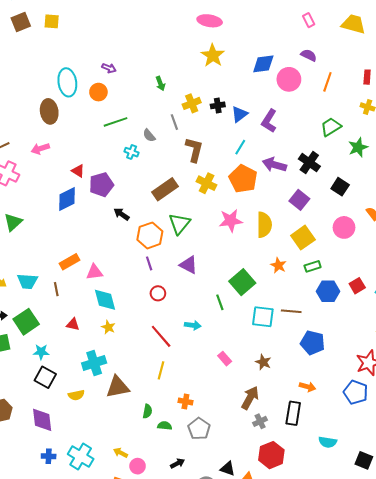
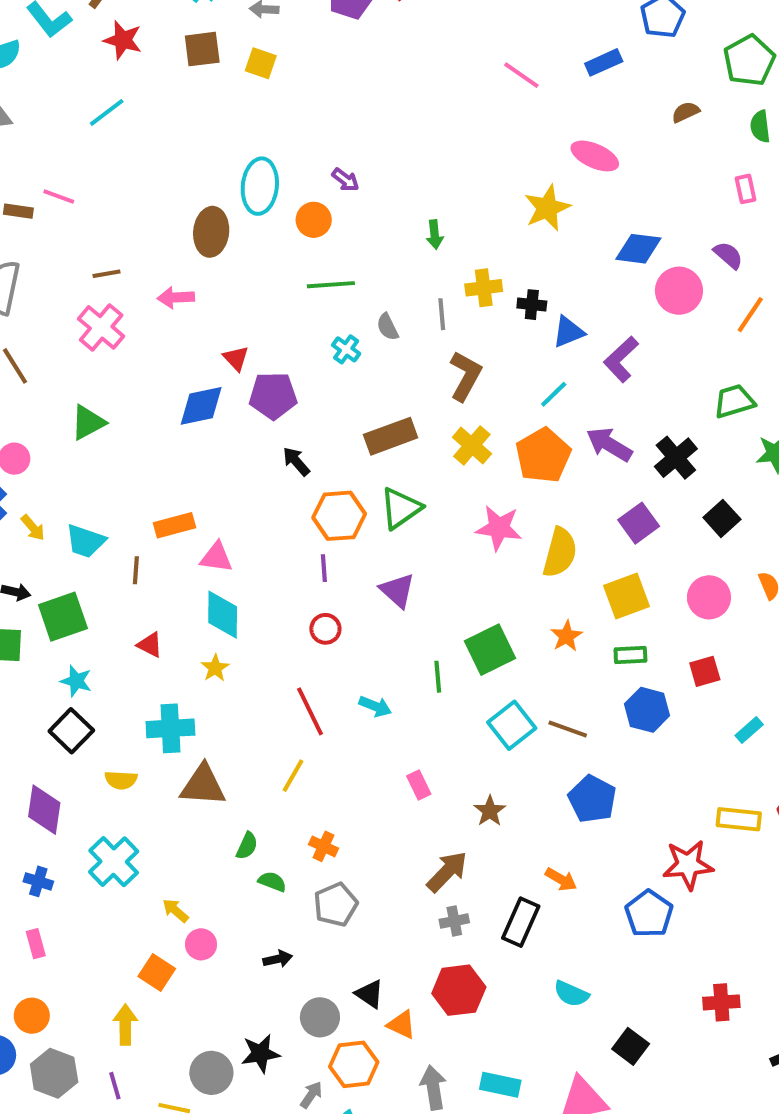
pink ellipse: (210, 21) -> (595, 156), moved
red square: (357, 286) -> (705, 671), moved
cyan square: (263, 317) -> (512, 725), turned 30
cyan cross: (81, 456) -> (114, 862), moved

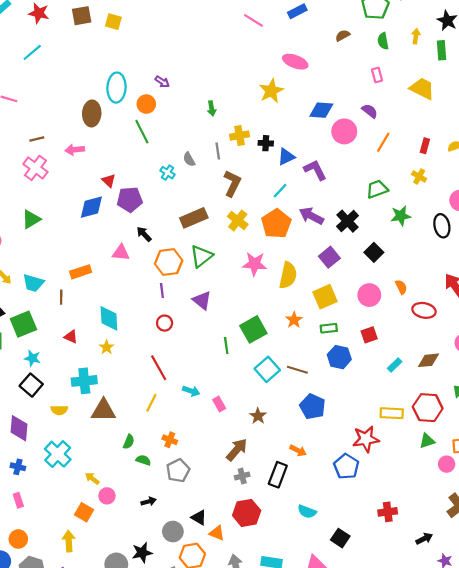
green line: (331, 285) -> (142, 132), moved, turned 70
purple L-shape: (621, 359) -> (315, 170), turned 110
pink triangle: (216, 557) -> (121, 253), moved
cyan arrow: (375, 706) -> (191, 391), moved

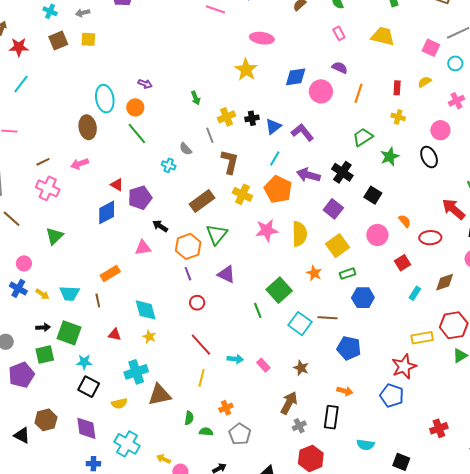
green square: (23, 324) -> (69, 333), turned -35
red square: (369, 335) -> (403, 263), moved
orange cross: (170, 440) -> (226, 408), turned -32

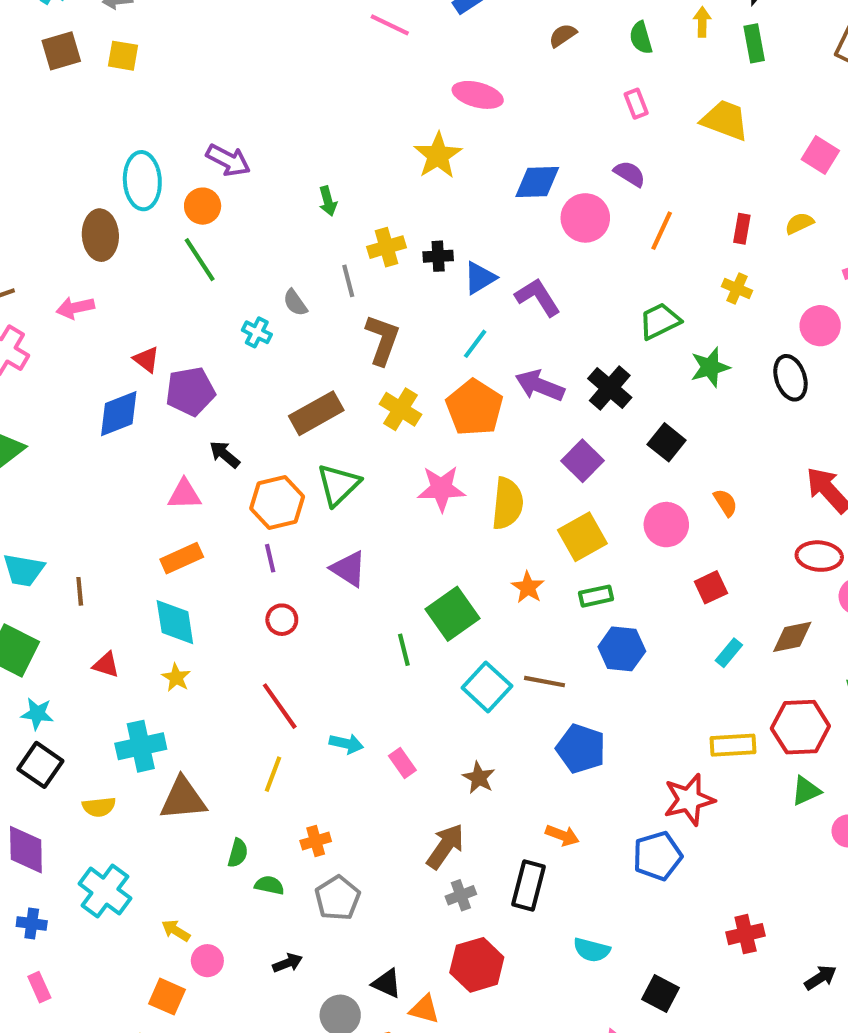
purple arrow: (145, 84) -> (228, 160), size x1.5
red ellipse: (430, 238) -> (819, 556), moved
orange rectangle: (110, 274) -> (182, 558), moved
blue pentagon: (392, 396) -> (657, 856), turned 30

